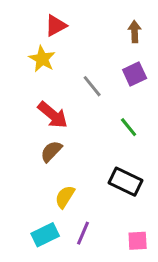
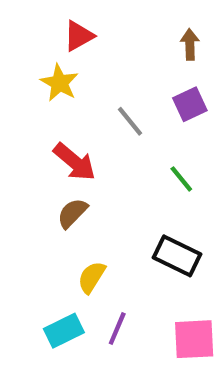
pink square: (138, 241) -> (194, 339), size x1.5

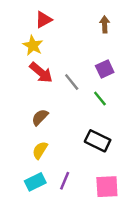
purple square: (190, 104) -> (105, 69), moved
gray line: (130, 121) -> (72, 82), moved
red arrow: (74, 162) -> (41, 73), moved
yellow semicircle: (92, 277) -> (40, 150), moved

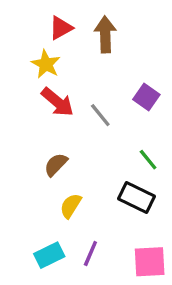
brown arrow: (105, 24) -> (105, 34), moved, size x1.5
purple square: (105, 69) -> (146, 97), turned -30
green line: (100, 98) -> (148, 160), moved
yellow semicircle: (40, 150) -> (71, 206), moved

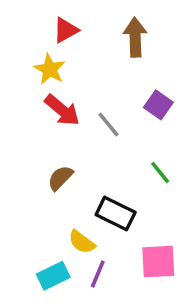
brown arrow: (105, 34) -> (135, 37), moved
black rectangle: (137, 198) -> (116, 213), moved
yellow semicircle: (71, 206) -> (82, 242), moved, turned -85
pink square: (150, 262) -> (158, 262), moved

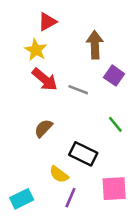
brown arrow: (135, 37) -> (95, 45), moved
gray line: (108, 124) -> (78, 90), turned -30
cyan rectangle: (53, 276) -> (22, 199), moved

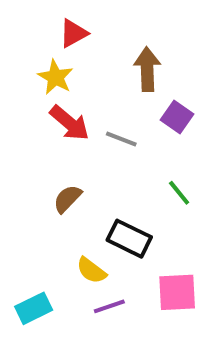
purple line: (70, 198) -> (109, 306), turned 48

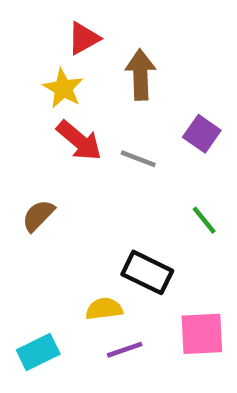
brown arrow: (147, 69) -> (140, 75), moved
brown semicircle: (67, 199) -> (38, 216), moved
yellow semicircle: (91, 270) -> (104, 309), turned 136

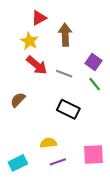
green line: (204, 220) -> (95, 84), moved
black rectangle: (147, 272) -> (68, 109), moved

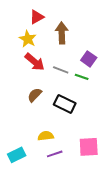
green line: (95, 84) -> (82, 77), moved, turned -32
brown semicircle: (18, 100) -> (35, 95), moved

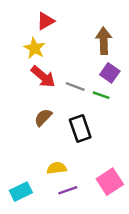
brown arrow: (62, 33) -> (104, 41), moved
black rectangle: (65, 104) -> (80, 129), turned 45
pink square: (89, 147) -> (110, 182), turned -30

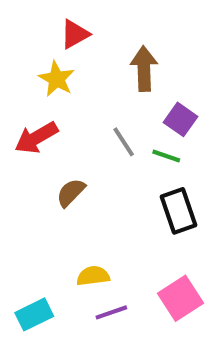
brown arrow: (104, 41) -> (144, 69), moved
red arrow: (43, 77) -> (36, 138), moved, turned 110
gray line: (75, 86) -> (124, 142), turned 36
black rectangle: (80, 129) -> (178, 211), moved

